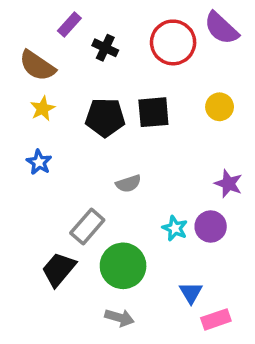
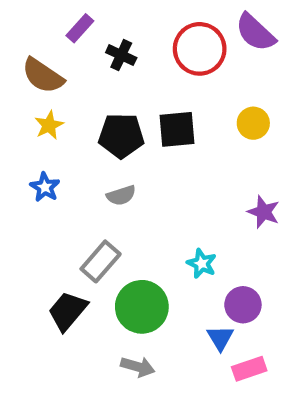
gray semicircle: (128, 184) -> (121, 195), moved
purple circle: (211, 227) -> (243, 305), moved

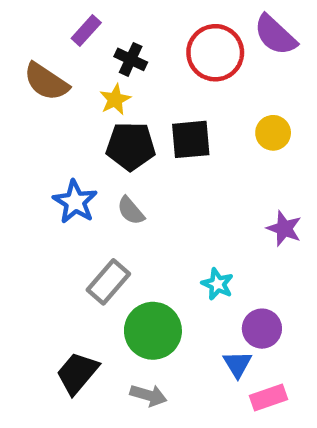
yellow star: (49, 125) -> (115, 99), moved
blue star: (45, 187) -> (75, 202), moved, size x1.4
gray semicircle: (121, 195) -> (131, 211), turned 68
black trapezoid: (68, 311) -> (77, 373), moved

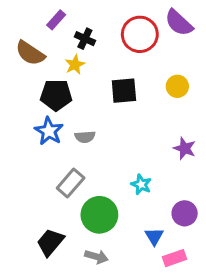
black pentagon: (131, 146) -> (56, 95), moved
gray semicircle: (131, 211) -> (85, 137), turned -54
purple circle: (262, 329) -> (185, 213), moved

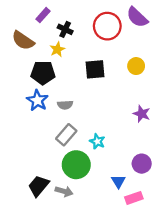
gray rectangle: (71, 183) -> (66, 135), moved
cyan star: (141, 184) -> (97, 141), moved
gray arrow: (97, 257) -> (64, 191), moved

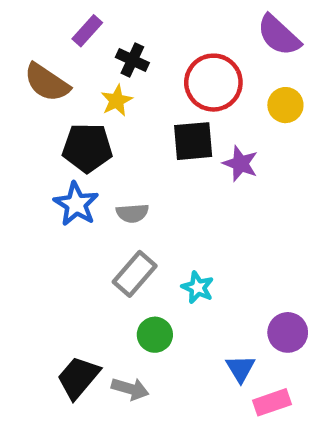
red circle: (107, 26) -> (213, 83), moved
yellow circle: (136, 66) -> (285, 105), moved
purple star: (142, 114) -> (240, 164), moved
green circle: (76, 165) -> (155, 335), size x0.6

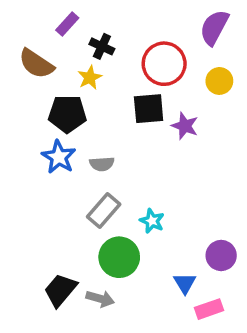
purple semicircle: (279, 35) -> (214, 27), turned 75
green circle: (155, 335) -> (119, 257), size x1.5

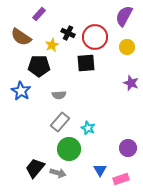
black cross: (102, 46) -> (68, 33), moved
purple star: (185, 126) -> (131, 83), moved
blue star: (59, 157) -> (21, 91), moved
blue triangle: (185, 283) -> (100, 170), moved

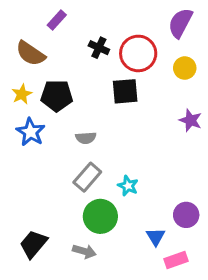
yellow star: (52, 45) -> (22, 94), moved
black trapezoid: (35, 168) -> (33, 244), moved
blue triangle: (100, 170) -> (156, 237), moved

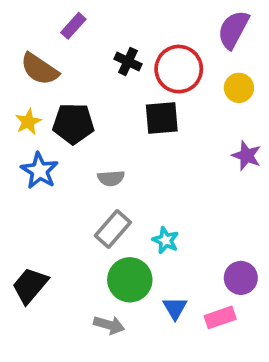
blue triangle: (156, 237) -> (175, 308), moved
black trapezoid: (33, 244) -> (30, 285), moved
pink rectangle: (176, 260) -> (220, 317), moved

